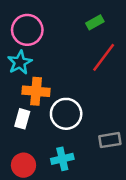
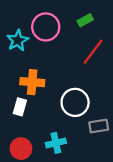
pink circle: (27, 30) -> (46, 27), moved
cyan star: (20, 62) -> (18, 40), moved
white circle: (66, 114) -> (75, 102), moved

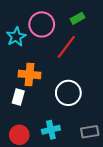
red line: (93, 52) -> (66, 47), moved
gray rectangle: (99, 126) -> (90, 132), moved

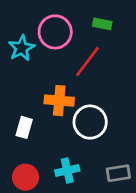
green rectangle: (78, 18) -> (102, 24), turned 40
orange cross: (29, 75) -> (59, 101), moved

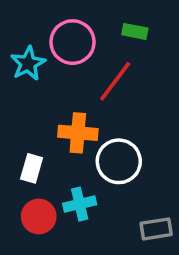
cyan cross: (67, 170) -> (80, 204), moved
red circle: (26, 177) -> (39, 216), moved

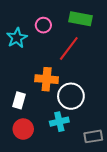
green rectangle: (135, 31) -> (80, 19), size x1.5
pink circle: (73, 42) -> (43, 25), size x0.6
cyan cross: (80, 204) -> (59, 122), moved

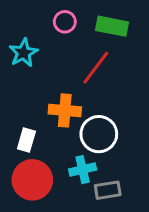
pink circle: (43, 25) -> (65, 22), moved
red circle: (23, 129) -> (32, 180), size x1.4
gray rectangle: (93, 136) -> (108, 190), moved

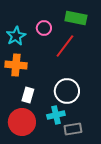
pink circle: (65, 22) -> (44, 28), moved
orange cross: (65, 110) -> (16, 65), moved
white rectangle: (26, 140) -> (28, 95), moved

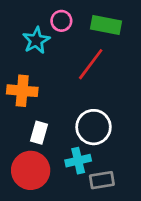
pink circle: (44, 28) -> (61, 21), moved
cyan star: (16, 36) -> (36, 40), moved

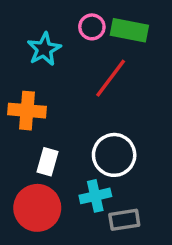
pink circle: (61, 21) -> (92, 27), moved

